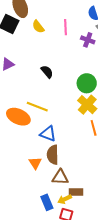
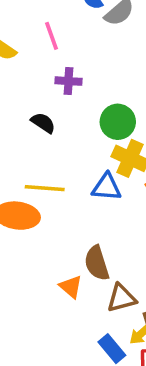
purple cross: (88, 40) -> (68, 81), moved
blue triangle: (48, 134) -> (107, 187), moved

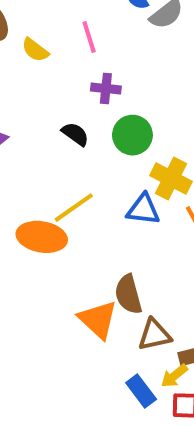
green circle: (118, 122) -> (132, 135), moved
yellow line: (45, 188) -> (74, 208), turned -42
orange triangle: (71, 287) -> (98, 319), size x1.5

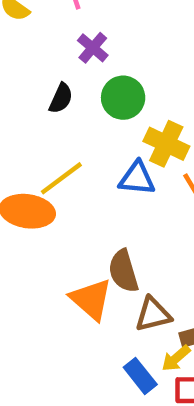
purple cross: (106, 89) -> (93, 48), turned 36
black semicircle: (75, 134) -> (61, 98), turned 80

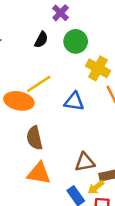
blue triangle: (137, 178) -> (74, 102), moved
brown semicircle: (123, 271) -> (34, 138), moved
orange triangle: (91, 299) -> (39, 173), moved, turned -35

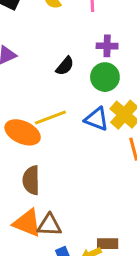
purple cross: (61, 13) -> (107, 46), moved, turned 35
blue triangle: (74, 102) -> (97, 119), moved
brown triangle: (85, 162) -> (49, 225), moved

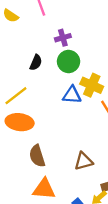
yellow line: (50, 118) -> (16, 96), moved
brown triangle: (49, 225) -> (84, 161), moved

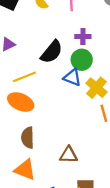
black semicircle: (36, 63) -> (52, 52), size x1.6
blue triangle: (72, 95) -> (72, 77), moved

